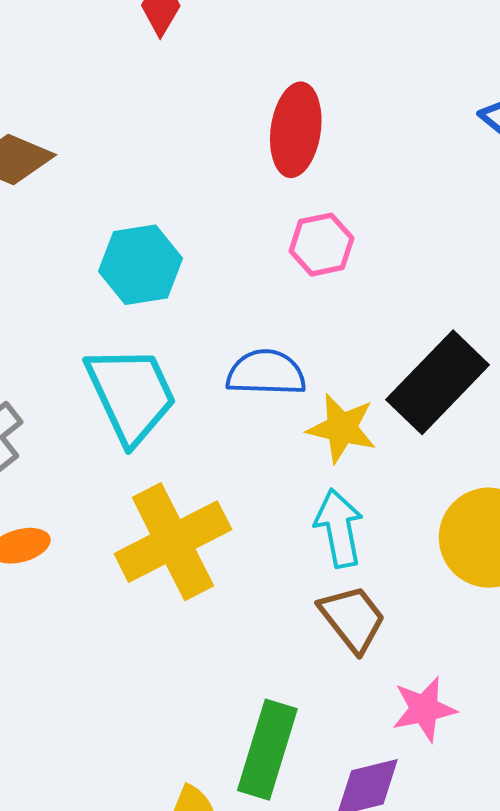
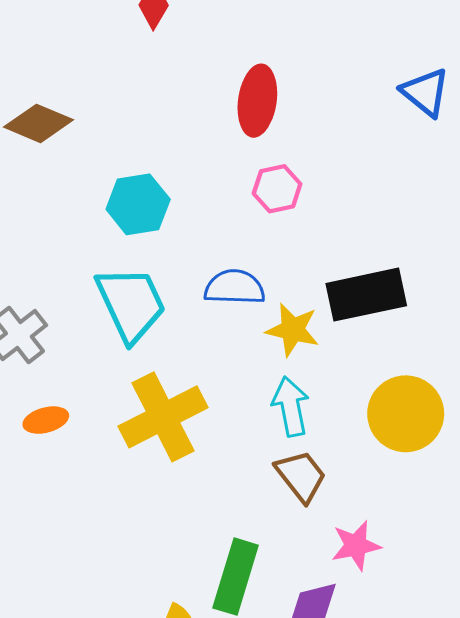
black rectangle: (438, 382) -> (366, 295), turned 34

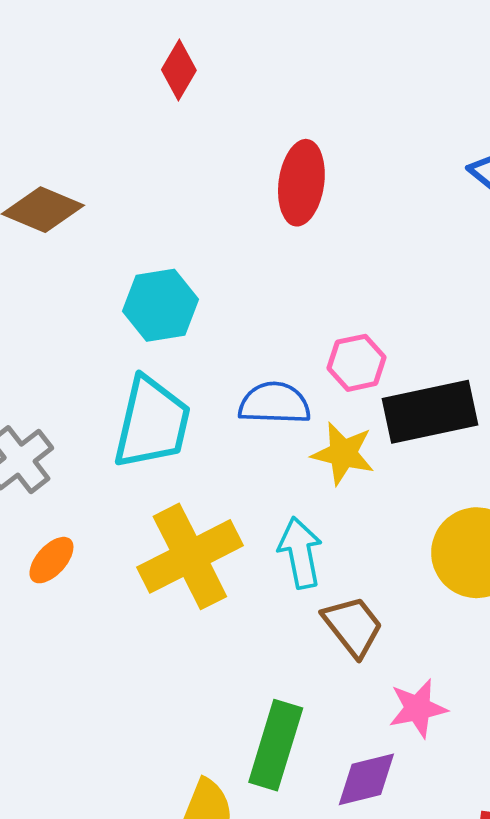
pink hexagon: (277, 189) -> (357, 363), moved
cyan trapezoid: (131, 304) -> (152, 423), turned 38
cyan arrow: (291, 407) -> (300, 553), moved
orange ellipse: (46, 420) -> (51, 560), turned -33

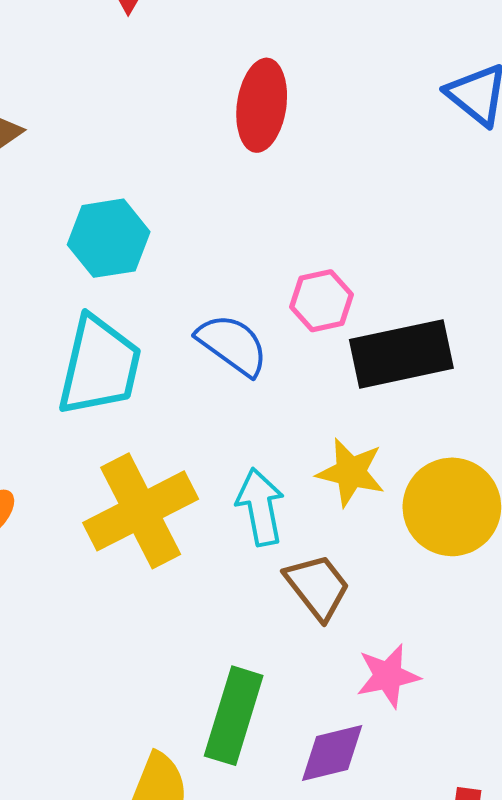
blue semicircle: (274, 403) -> (232, 345), turned 34
yellow star: (343, 453) -> (351, 472), moved

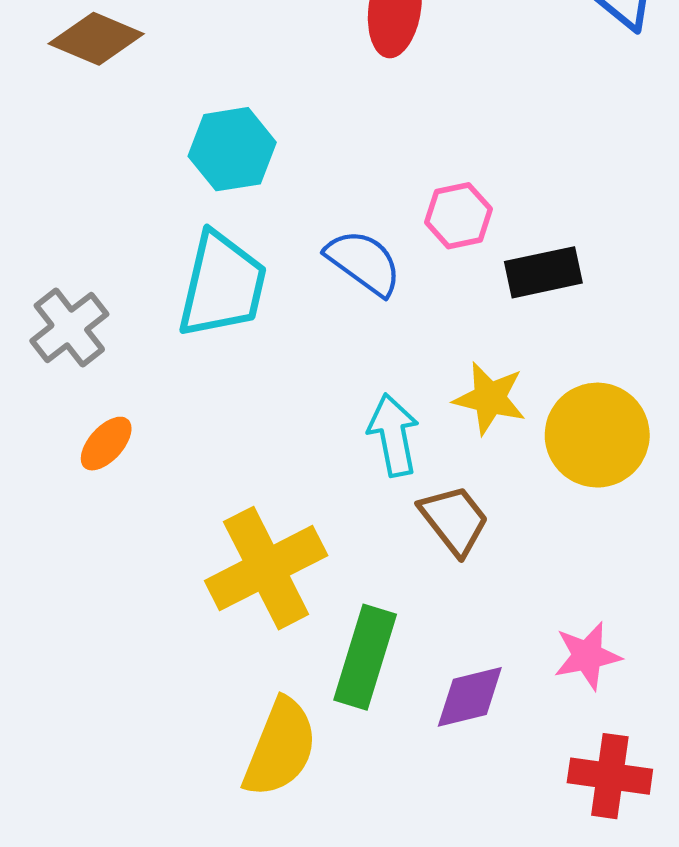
black rectangle: (401, 354) -> (543, 272), size x0.7
yellow cross: (141, 511) -> (266, 568), moved
pink star: (388, 676) -> (587, 656), moved

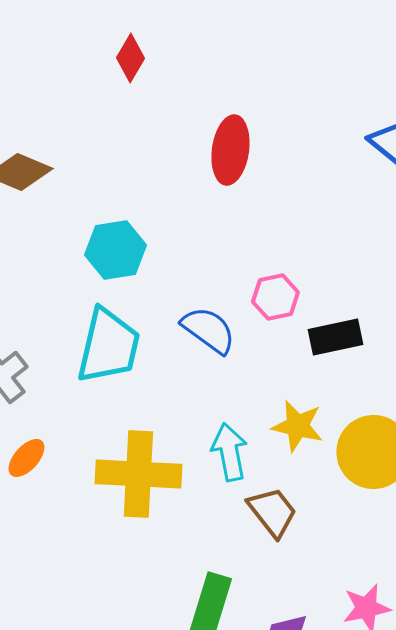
yellow cross: (266, 568) -> (138, 474), moved, turned 30

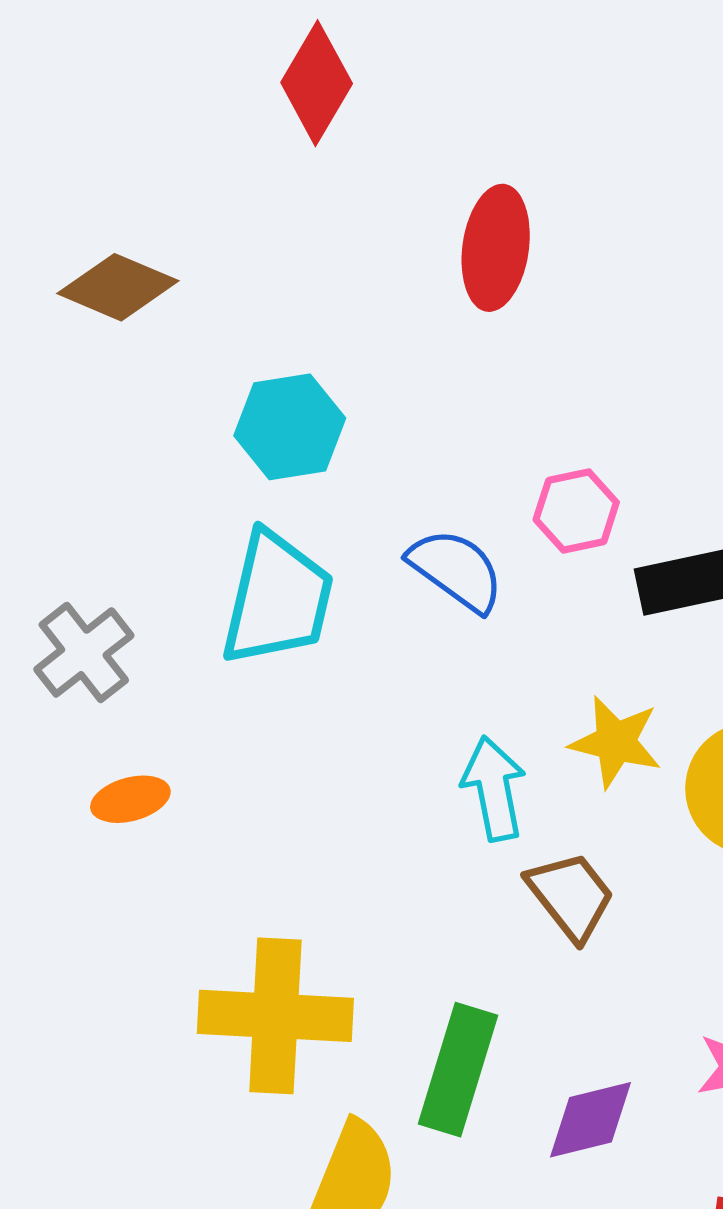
red diamond: (130, 58) -> (317, 83), size x1.4
orange ellipse: (26, 458) -> (130, 799), turned 33
yellow cross: (138, 474) -> (275, 1016), moved

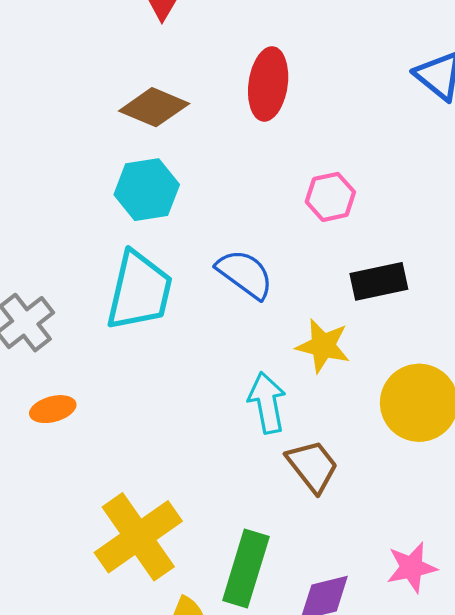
brown diamond: (118, 287) -> (154, 107), moved
pink hexagon: (576, 511) -> (330, 197), moved
yellow star: (616, 742) -> (323, 346), moved
yellow cross: (275, 1016) -> (138, 537), turned -38

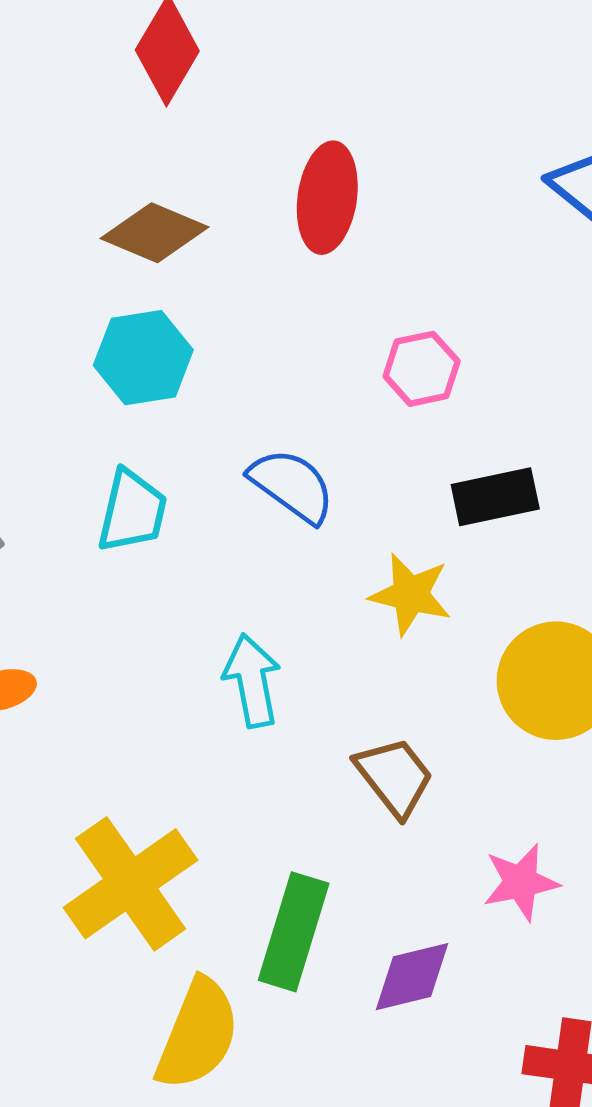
cyan trapezoid: (139, 291) -> (132, 511), size x0.7
cyan arrow: (267, 403) -> (252, 681), moved
pink star: (412, 567) -> (521, 882), moved

